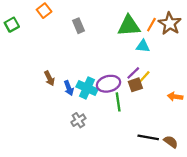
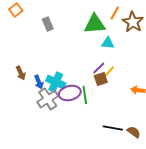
orange line: (151, 25) -> (115, 13), moved
purple ellipse: (108, 84) -> (70, 93), moved
gray cross: (78, 120) -> (48, 99), moved, size x1.5

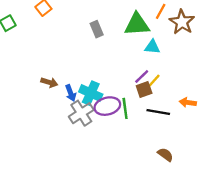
gray rectangle: (48, 24) -> (97, 29), moved
brown arrow: (21, 73) -> (49, 82), turned -48
black line: (113, 128) -> (158, 112), moved
brown semicircle: (134, 132) -> (165, 155), moved

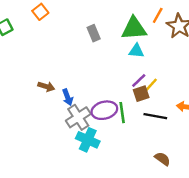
cyan triangle: (152, 47) -> (136, 51), moved
cyan cross: (91, 93) -> (88, 140), moved

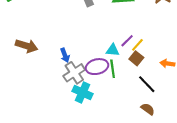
cyan triangle: (136, 51) -> (113, 50), moved
brown arrow: (46, 86) -> (27, 46), moved, size x1.5
brown square: (141, 94) -> (136, 58), moved, turned -32
black line: (155, 116) -> (147, 84), moved, turned 36

